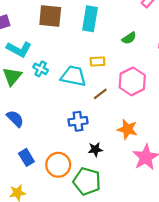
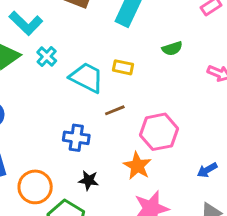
pink hexagon: (132, 81) -> (159, 132), moved

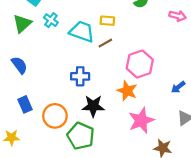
brown line: (115, 110) -> (105, 43), moved
black star: (89, 180) -> (93, 106), size x1.5

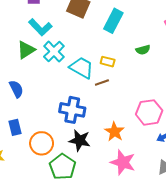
cyan cross: (51, 20) -> (54, 51), size x1.5
pink hexagon: (140, 64) -> (149, 112), moved
blue cross: (80, 76) -> (72, 110), size x1.4
pink star: (141, 120) -> (123, 162), turned 30

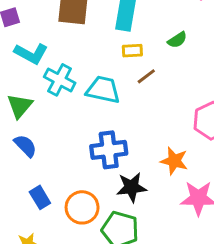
green triangle: (26, 50) -> (20, 106), moved
yellow rectangle: (108, 62) -> (132, 51), moved
brown line: (102, 83) -> (146, 76), moved

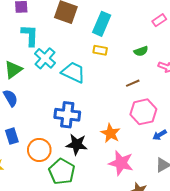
green semicircle: (177, 40) -> (141, 51), moved
cyan L-shape: (31, 53) -> (30, 35), turned -130
brown line: (146, 76) -> (133, 83), moved

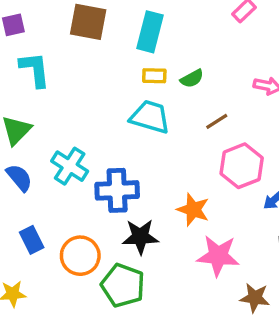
green semicircle: (141, 51) -> (192, 79), moved
cyan cross: (45, 58) -> (70, 166), moved
cyan trapezoid: (73, 72) -> (150, 117), moved

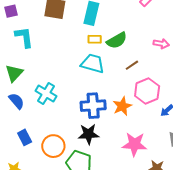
green semicircle: (192, 79) -> (117, 40), size x1.5
blue cross: (117, 190) -> (93, 106), moved
orange star: (193, 210) -> (122, 106), moved, turned 30

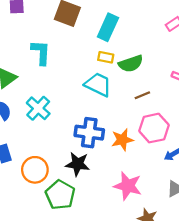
cyan L-shape: (24, 37) -> (41, 52), moved

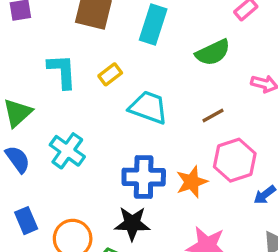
yellow rectangle: (106, 57) -> (110, 74), moved, turned -42
green semicircle: (131, 64) -> (213, 52), moved

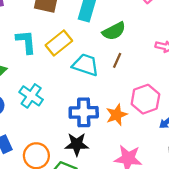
green semicircle: (213, 52) -> (114, 31), moved
yellow rectangle: (110, 74) -> (59, 43), size x1.6
brown line: (213, 115) -> (117, 60), moved, turned -35

